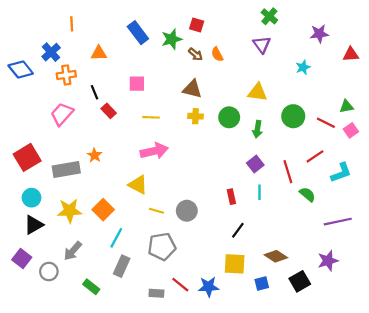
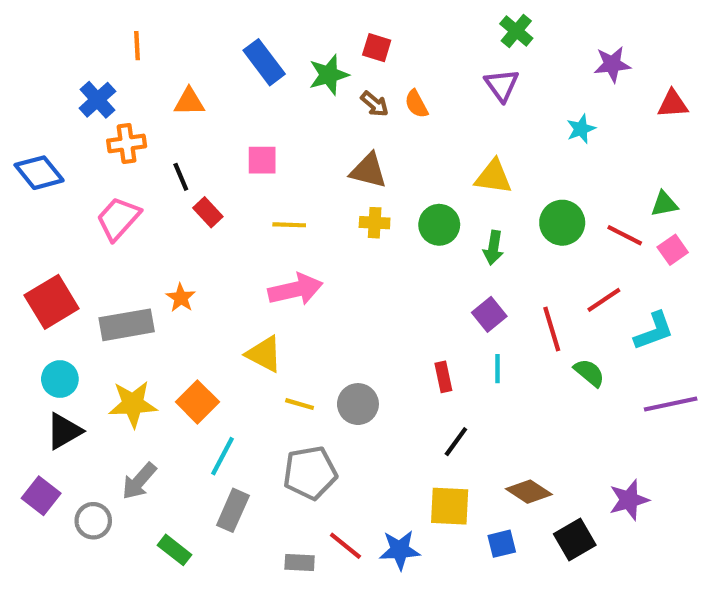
blue diamond: (21, 70) -> (39, 173), moved
purple line: (338, 222) -> (671, 404), moved

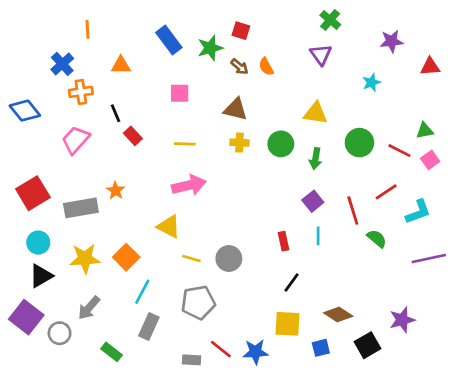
pink square: (262, 160) -> (180, 93), moved
purple square: (41, 496) -> (26, 317), size x1.4

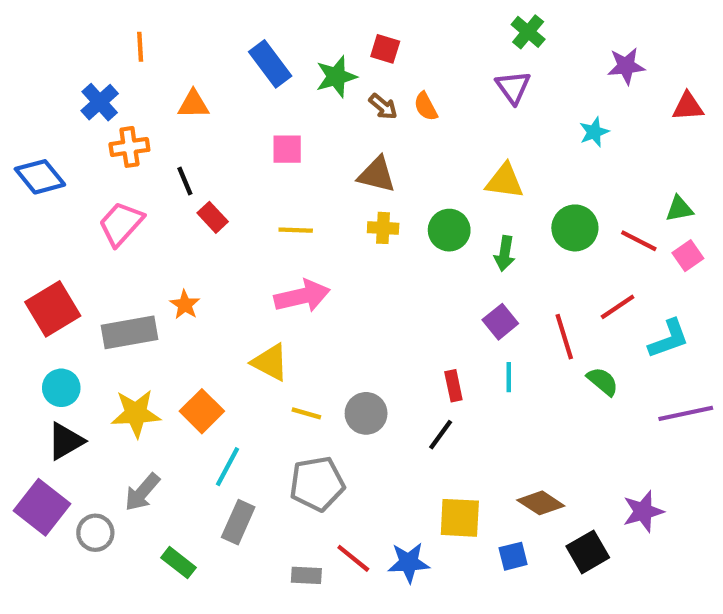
black line: (291, 283) -> (441, 435), moved

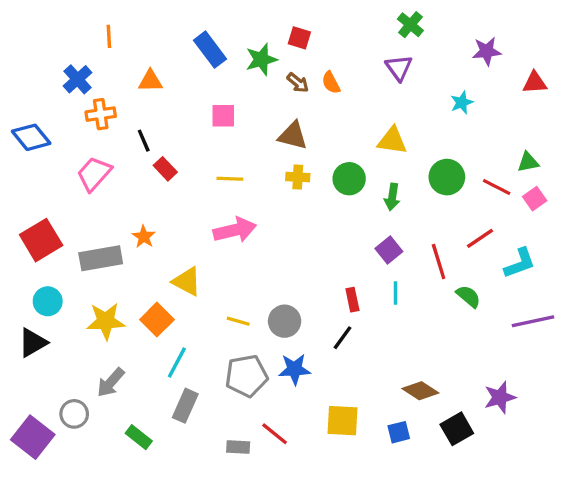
yellow triangle: (270, 362) -> (187, 281), moved
black triangle: (66, 441) -> (33, 343), moved
purple square: (42, 507) -> (33, 437), moved
yellow square: (460, 518) -> (343, 421), moved
blue star: (409, 563) -> (294, 369), moved

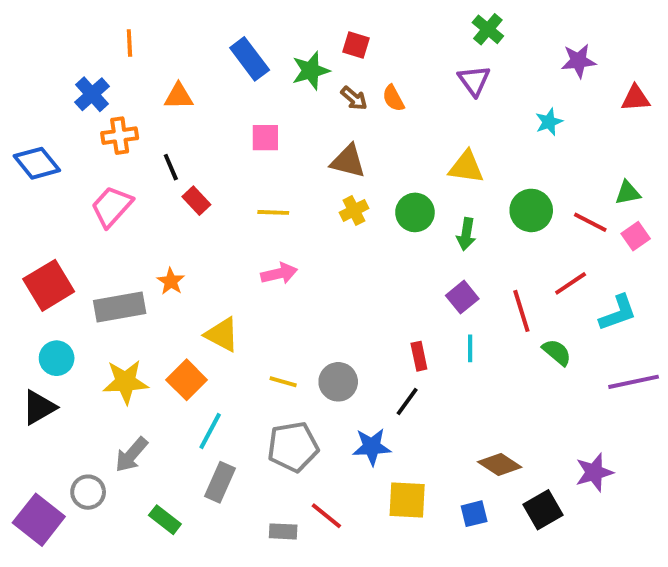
yellow cross: (298, 177) -> (354, 210), turned -30
pink arrow: (235, 230) -> (279, 273), size x0.7
blue star: (294, 369) -> (372, 447), moved

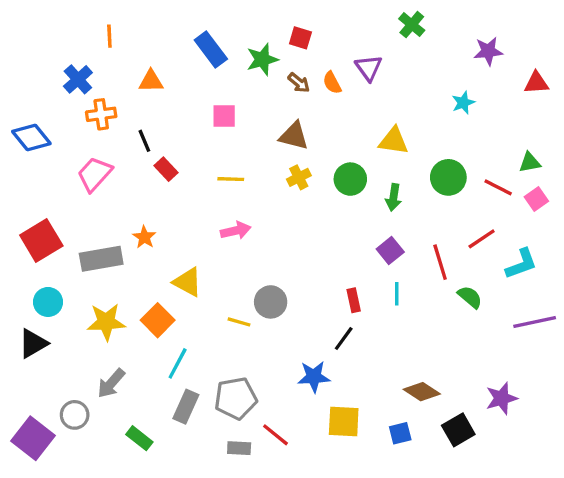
purple triangle: (474, 80) -> (369, 68), moved
gray circle: (338, 382) -> (271, 302), moved
gray pentagon: (293, 447) -> (236, 398), moved

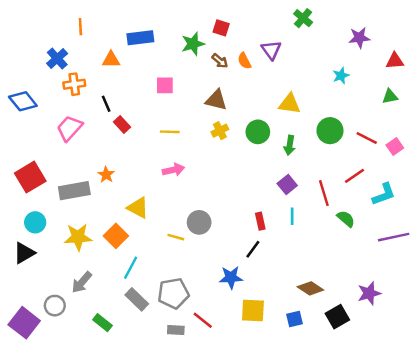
blue rectangle: (211, 49) -> (140, 38), moved, turned -60
green triangle: (530, 162) -> (390, 96), moved
gray rectangle: (186, 407) -> (137, 299), turned -70

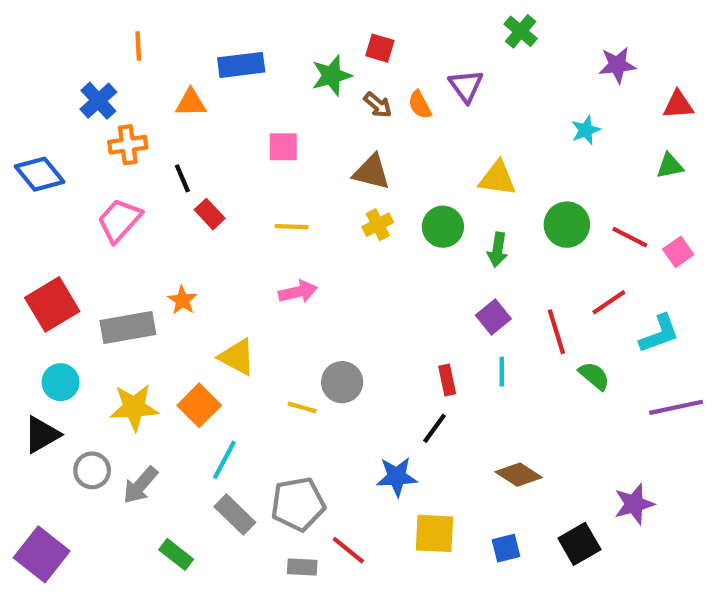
brown diamond: (310, 288) -> (519, 475), moved
gray circle: (55, 306) -> (92, 470), moved

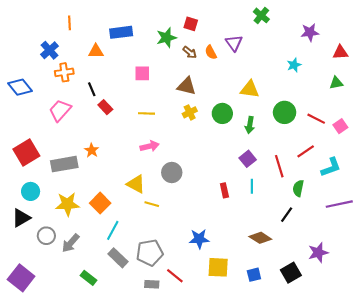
yellow triangle: (237, 357) -> (136, 184), moved
green semicircle: (594, 376) -> (298, 188), turned -119
gray circle: (342, 382) -> (172, 172), moved
black line: (435, 428) -> (287, 215), moved

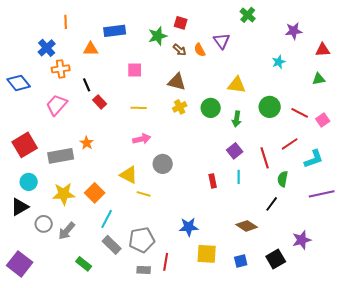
red line: (175, 276) -> (166, 262), turned 60

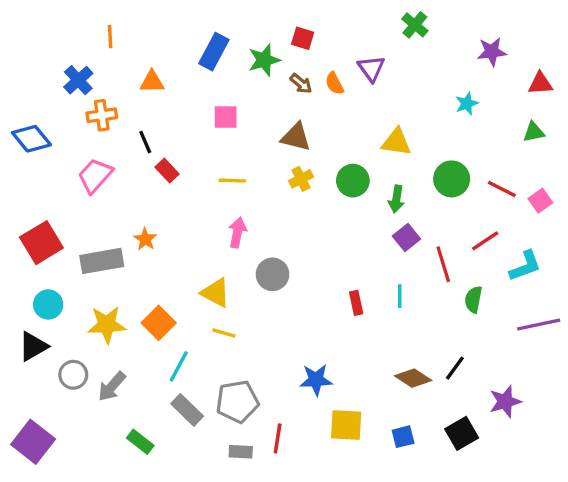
blue rectangle: (115, 31) -> (214, 52), moved, turned -55
pink arrow: (142, 139) -> (237, 232), turned -66
purple square: (235, 151) -> (406, 238), moved
yellow line: (144, 194) -> (224, 333), moved
black line: (272, 204) -> (455, 368), moved

